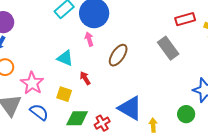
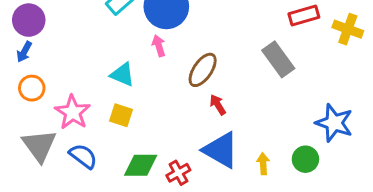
red arrow: (85, 78) -> (218, 105), moved
yellow square: (64, 94) -> (121, 115), moved
yellow arrow: (153, 125) -> (263, 164), moved

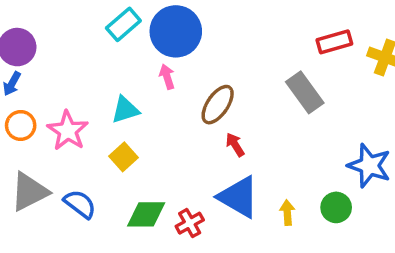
cyan triangle: (122, 74) -> (125, 110), turned -40
pink star: (73, 112) -> (68, 131), moved
yellow square: (121, 115) -> (123, 157), turned 30
gray triangle: (39, 146) -> (29, 192), turned 39

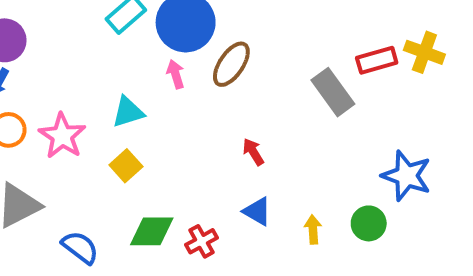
red rectangle: (334, 42) -> (377, 60), moved
brown ellipse: (218, 105) -> (231, 64), moved
blue triangle: (239, 197) -> (257, 211), size x0.6
blue semicircle: (80, 204) -> (80, 247), moved

